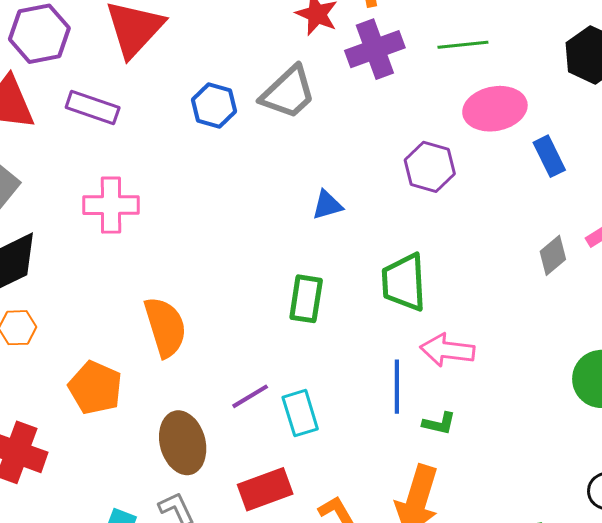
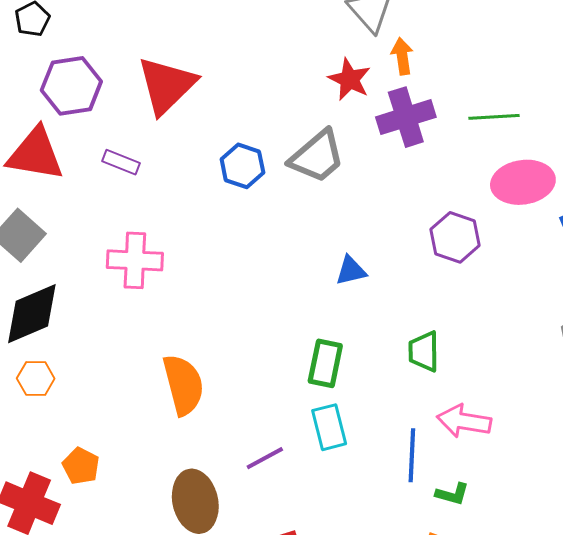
purple rectangle: (93, 107) -> (121, 162), size x0.7
green trapezoid: (404, 282) -> (424, 351), size x0.7
orange pentagon: (95, 388) -> (81, 466), moved, size x0.7
cyan rectangle: (300, 413) -> (329, 427), moved

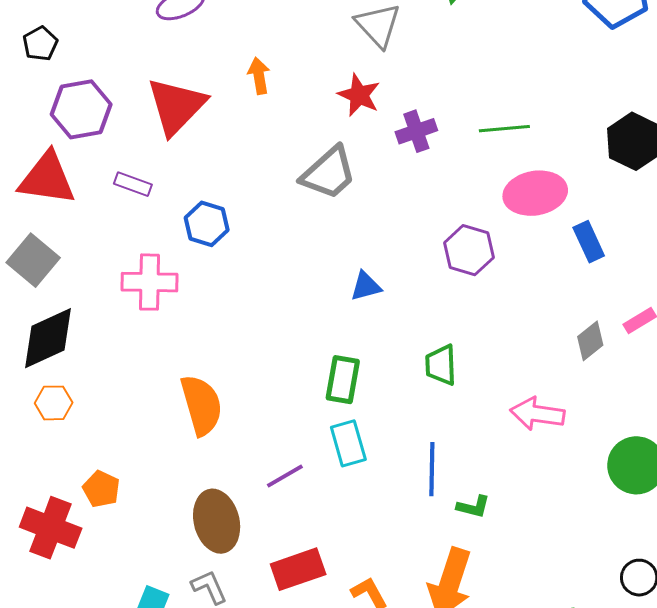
orange arrow: (402, 56) -> (259, 76), moved
purple cross: (406, 117) -> (416, 131), size x0.7
blue hexagon: (242, 166) -> (207, 224), moved
pink arrow: (464, 421) -> (537, 414), moved

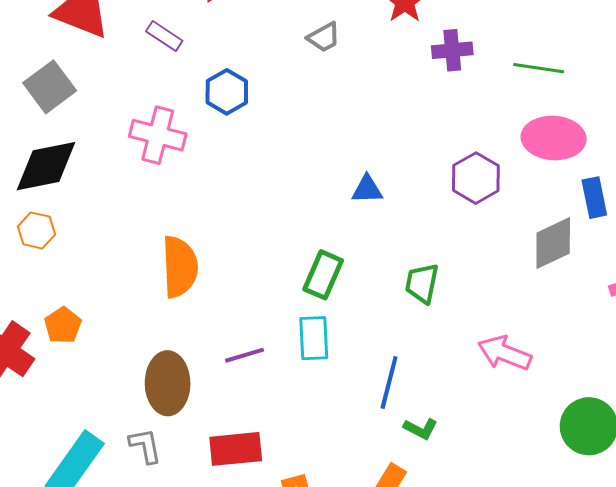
gray trapezoid: (329, 173) -> (324, 37), moved, size x0.6
gray diamond: (590, 341) -> (553, 243), moved, size x1.4

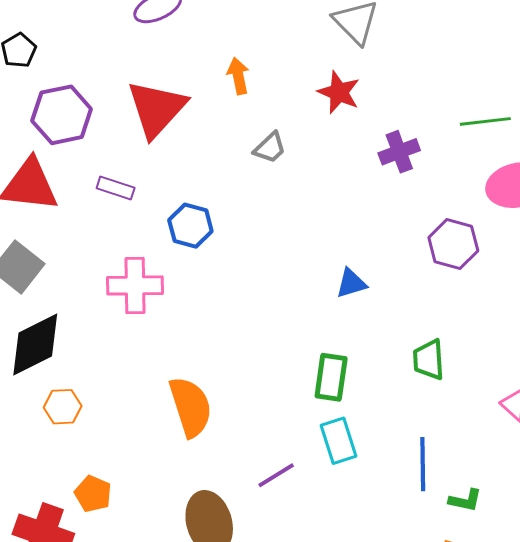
purple cross: (452, 50) -> (399, 152), moved
orange hexagon: (36, 230) -> (63, 407), moved

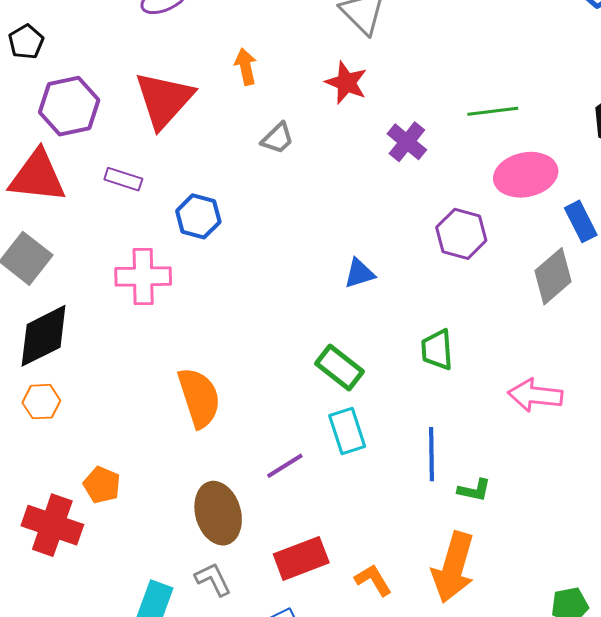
purple cross: (399, 152) -> (407, 142), turned -30
green rectangle: (331, 377) -> (339, 367), turned -60
orange hexagon: (63, 407) -> (41, 402), moved

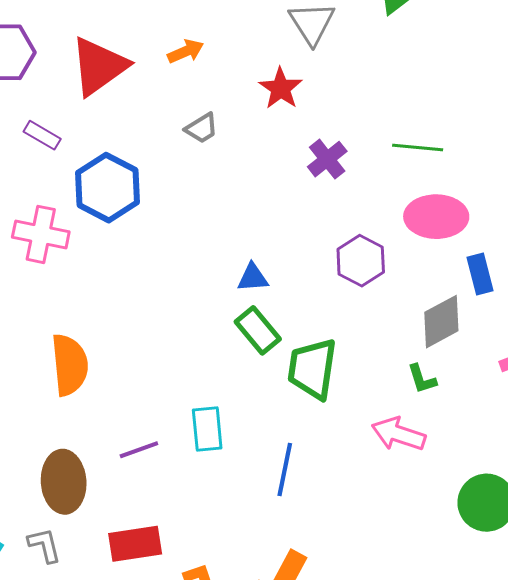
orange arrow: (246, 67) -> (186, 51), turned 66
blue hexagon: (198, 216) -> (107, 188), size x1.5
green trapezoid: (437, 350) -> (312, 369), size x1.5
green rectangle: (339, 367) -> (258, 330), moved
green L-shape: (474, 490) -> (422, 379), moved, turned 48

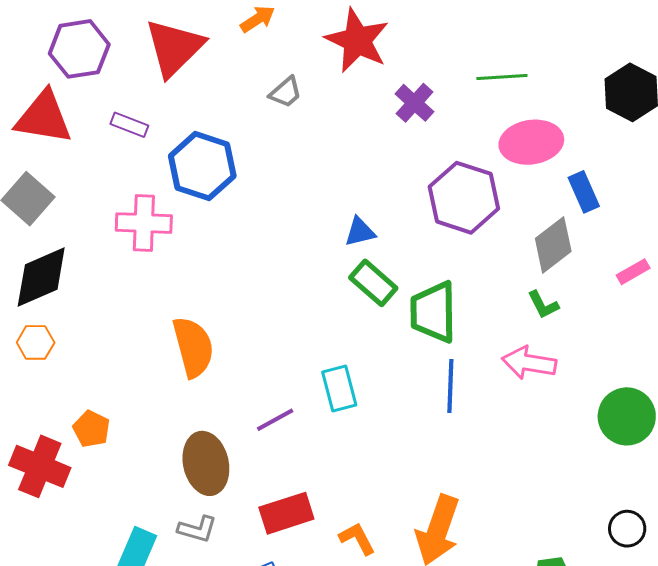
red star: (281, 88) -> (357, 40), size x1.5
purple hexagon: (361, 261) -> (464, 198), size x1.4
blue line: (285, 469) -> (450, 386), moved
gray L-shape: (45, 545) -> (197, 529), turned 129

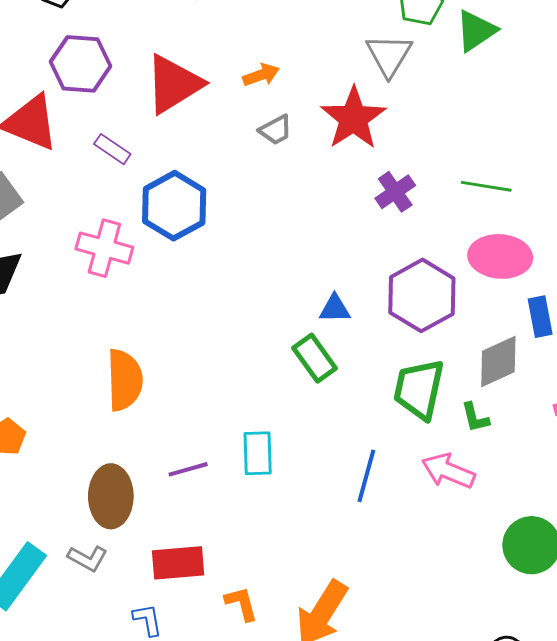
gray trapezoid: (285, 92) -> (276, 130), moved
blue triangle: (360, 232) -> (335, 309), moved
green trapezoid: (433, 312) -> (419, 389), moved

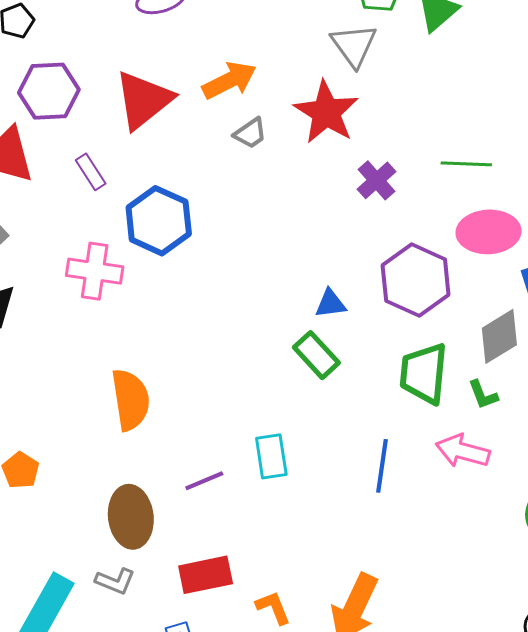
orange arrow: (261, 75) -> (229, 80), size x1.5
purple rectangle: (112, 149) -> (91, 172), turned 30

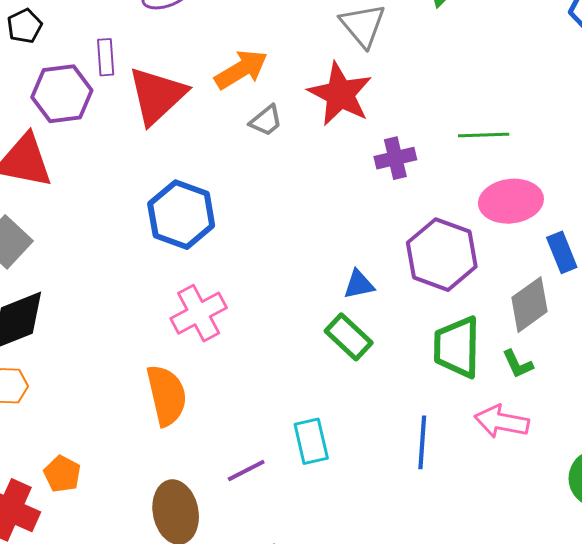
purple rectangle: (91, 172) -> (106, 57), moved, turned 33
purple cross: (376, 180) -> (395, 158), turned 33
pink cross: (95, 271) -> (199, 313), moved, turned -32

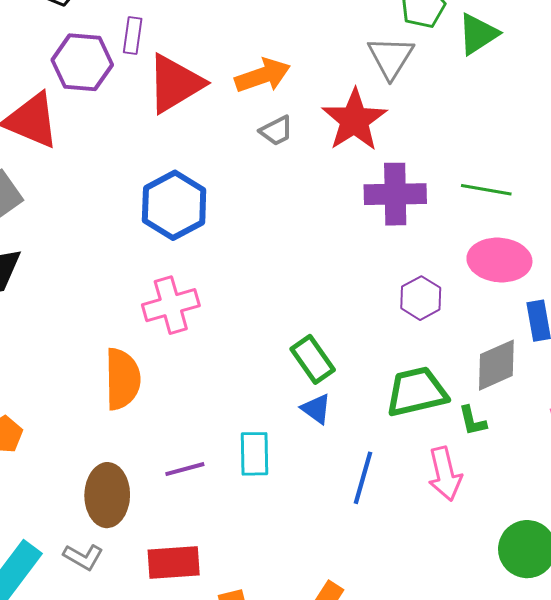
purple cross: (395, 158) -> (395, 194), size x1.5
purple hexagon: (442, 255) -> (421, 298), size x0.6
blue triangle: (359, 284) -> (316, 409), moved, turned 36
green trapezoid: (457, 347) -> (417, 392), turned 64
pink arrow: (502, 422) -> (445, 474), turned -126

